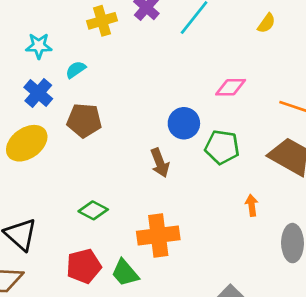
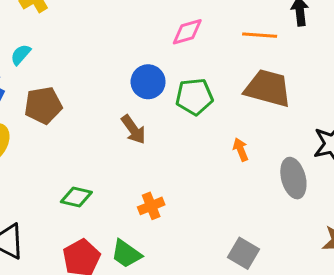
orange cross: (158, 236) -> (151, 206), size x0.6

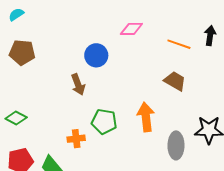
brown trapezoid: (268, 88) -> (175, 81), size x0.7
green pentagon: (194, 97) -> (104, 122), moved
orange arrow: (241, 150) -> (146, 117), size x1.8
green diamond: (76, 197) -> (16, 118), moved

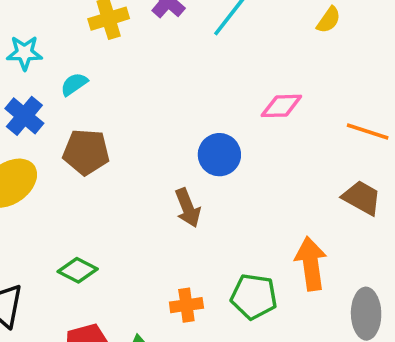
green pentagon: (104, 122) -> (254, 297), moved

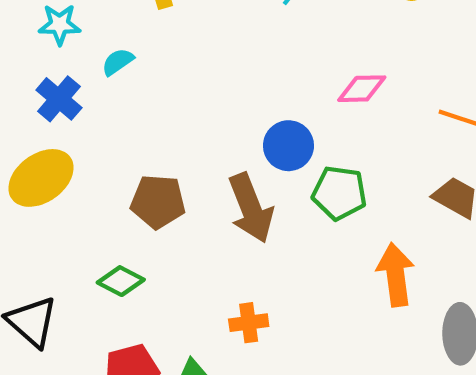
brown pentagon: (86, 152) -> (158, 202), moved
brown arrow: (188, 208) -> (251, 208), size x1.5
green pentagon: (254, 297) -> (339, 193), moved

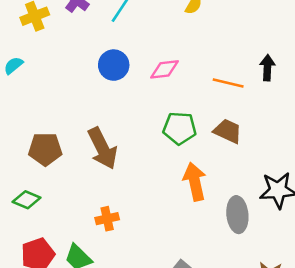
blue circle: (288, 146) -> (114, 65), moved
green pentagon: (339, 193) -> (180, 128), moved

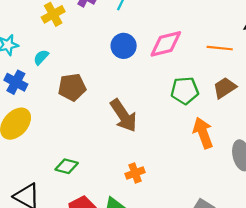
pink diamond: (164, 69) -> (166, 44), size x1.4
brown trapezoid: (228, 131) -> (225, 88), turned -50
brown pentagon: (45, 149) -> (72, 87), moved

